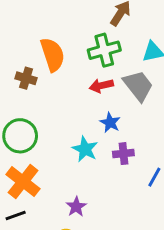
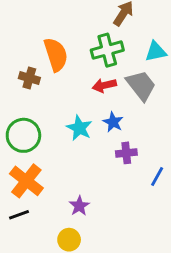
cyan star: (85, 149) -> (79, 128), moved

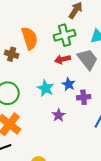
purple cross: (126, 153) -> (84, 97), moved
purple star: (79, 206) -> (59, 115), moved

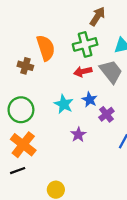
purple cross: (84, 97) -> (106, 114), turned -32

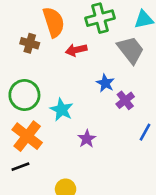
red arrow: (83, 71) -> (76, 50), moved
cyan star: (64, 104) -> (62, 110), moved
purple star: (78, 135) -> (87, 139), moved

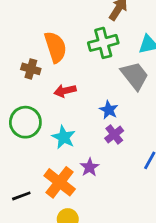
red arrow: (76, 50) -> (65, 91), moved
purple cross: (125, 100) -> (114, 134), moved
orange cross: (27, 136) -> (60, 182), moved

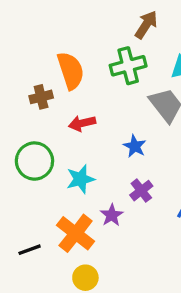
brown cross: (31, 69) -> (41, 97), turned -30
purple cross: (114, 134) -> (141, 191), moved
cyan star: (64, 137) -> (80, 179), turned 30

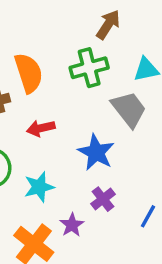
blue star: (135, 146) -> (96, 152), size x1.5

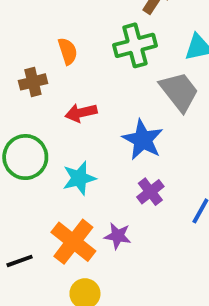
orange semicircle: (29, 73) -> (68, 51), size x0.6
purple star: (72, 225) -> (118, 236), moved, turned -30

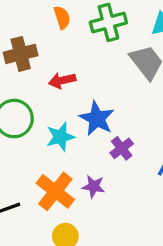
orange semicircle: (68, 51) -> (62, 17), moved
brown cross: (33, 82) -> (21, 54), size x1.4
blue star: (143, 140) -> (97, 119), moved

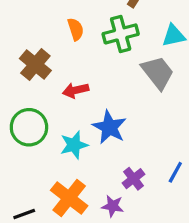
brown cross: (21, 54) -> (35, 65), turned -36
purple cross: (122, 148) -> (133, 179), moved
purple star: (94, 186) -> (113, 206), moved

